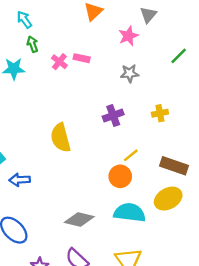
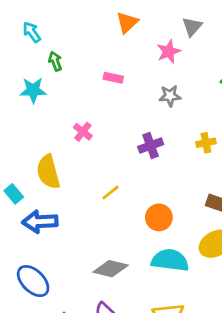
cyan arrow: (24, 20) -> (32, 32), moved
pink cross: (59, 62) -> (83, 132), moved
yellow semicircle: (61, 138) -> (48, 172), moved
yellow line: (131, 155) -> (111, 193), moved
blue arrow: (20, 180) -> (40, 222), size x1.4

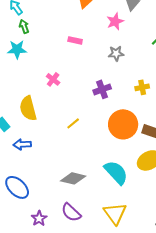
green arrow: (55, 61) -> (24, 26), moved
orange circle: (159, 217) -> (123, 124), moved, size x1.5
blue arrow: (40, 222) -> (22, 144), size x0.7
cyan semicircle: (170, 260) -> (116, 172), turned 40

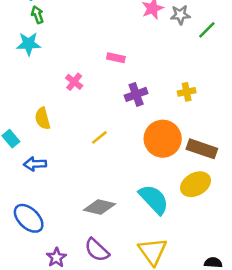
pink rectangle: (75, 40) -> (116, 58), moved
gray star: (116, 53) -> (180, 15), moved
yellow semicircle: (28, 108) -> (43, 118), size x0.7

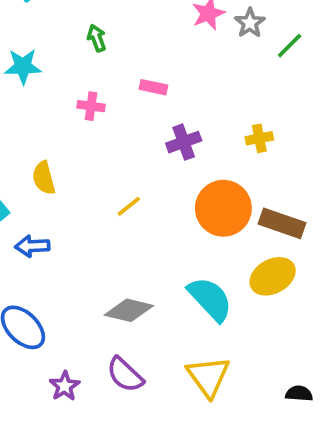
green arrow: (37, 15) -> (97, 38), moved
gray star: (180, 15) -> (250, 23), turned -30
pink cross: (74, 82) -> (91, 106), moved, turned -30

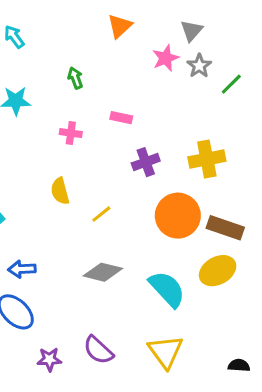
yellow cross: (259, 138) -> (207, 159), size x1.6
yellow semicircle: (44, 178) -> (60, 191), moved
blue arrow: (32, 246) -> (22, 269), moved
gray diamond: (129, 310) -> (103, 272), moved
purple star: (65, 386) -> (49, 359), turned 30

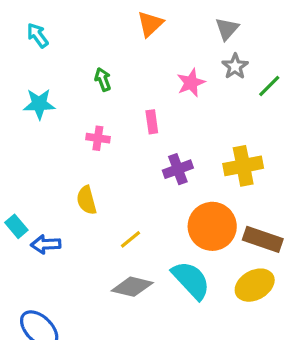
pink star: (166, 58) -> (191, 83), moved
pink rectangle: (121, 118) -> (152, 122), turned 70
yellow line: (101, 214) -> (131, 239), moved
blue arrow: (22, 269) -> (46, 244), moved
cyan semicircle: (167, 289) -> (191, 280), moved

